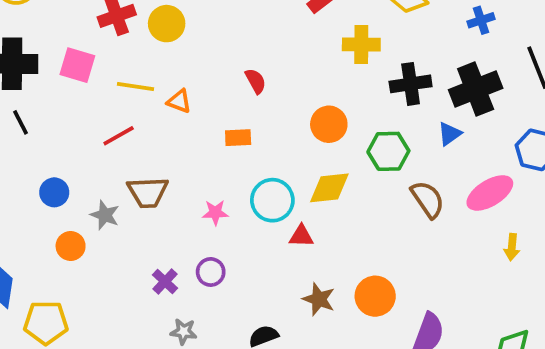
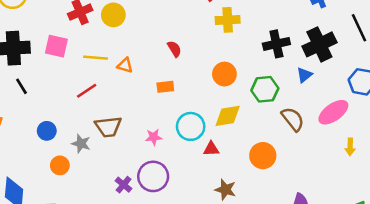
yellow cross: (361, 45) -> (228, 20), moved
purple circle: (211, 272) -> (153, 176), size x1.6
orange circle: (375, 296) -> (263, 156), moved

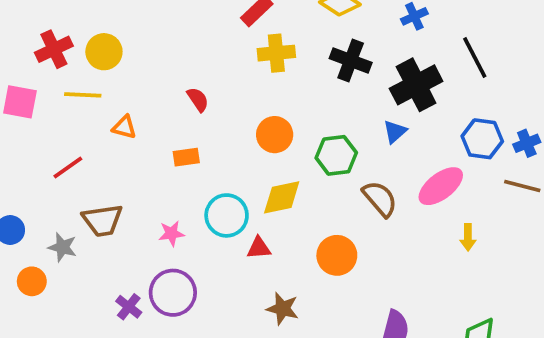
black cross: (276, 44) -> (351, 60), moved, turned 35
yellow line: (96, 58) -> (83, 95), moved

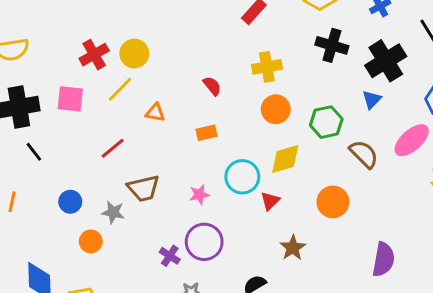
yellow cross: (276, 53) -> (267, 67), moved
yellow line: (83, 95) -> (120, 89), turned -44
red triangle: (259, 248) -> (270, 201), turned -36
brown star: (283, 309) -> (293, 248), turned 30

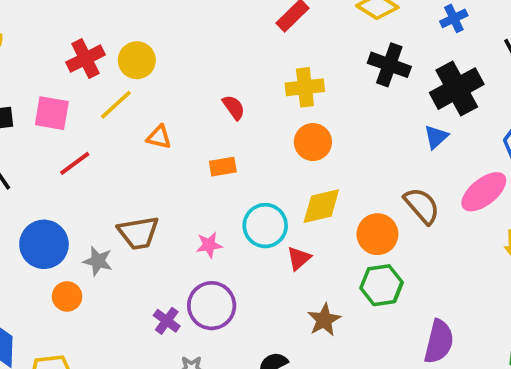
green hexagon: (326, 122) -> (382, 285), moved
red line: (113, 148) -> (75, 163), moved
blue circle: (70, 202) -> (44, 244), size x1.6
orange circle: (333, 202) -> (377, 234), moved

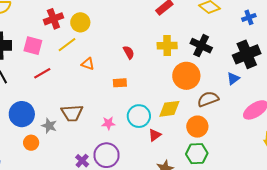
black cross: (389, 65) -> (201, 46), moved
orange circle: (313, 142) -> (186, 76), moved, size x1.4
brown semicircle: (422, 206) -> (208, 99), moved, turned -75

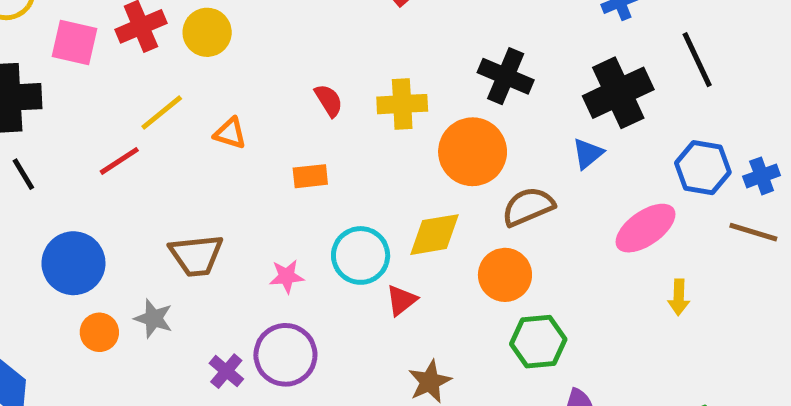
yellow line: (67, 45) -> (162, 113), moved
pink square: (33, 46) -> (74, 42), moved
yellow cross: (167, 46) -> (402, 104), moved
gray star: (49, 126) -> (154, 318), moved
green hexagon: (197, 154) -> (538, 342), moved

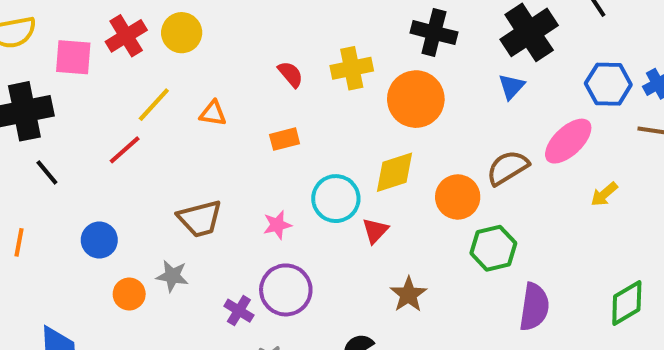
brown semicircle: (528, 207) -> (508, 168), moved
blue circle: (73, 263) -> (99, 240), size x0.7
yellow arrow: (679, 297) -> (604, 194), turned 56

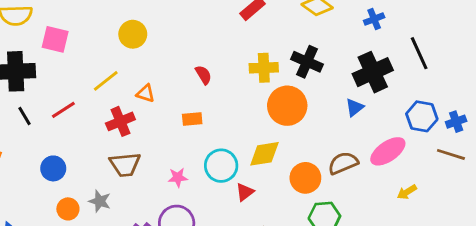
red cross: (126, 36) -> (120, 121), moved
yellow cross: (352, 68) -> (264, 68), moved
red line: (125, 150) -> (63, 110), moved

